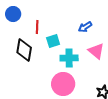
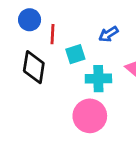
blue circle: (13, 14) -> (30, 20), moved
blue arrow: (85, 27) -> (108, 34), moved

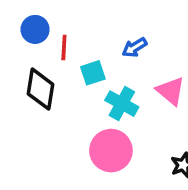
cyan cross: (98, 79) -> (122, 104), turned 30

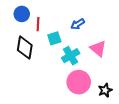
cyan cross: (122, 104) -> (71, 56), turned 30
pink circle: (111, 151) -> (79, 82), moved

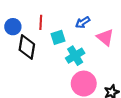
blue circle: (22, 14) -> (13, 27), moved
pink triangle: (98, 49) -> (105, 37), moved

